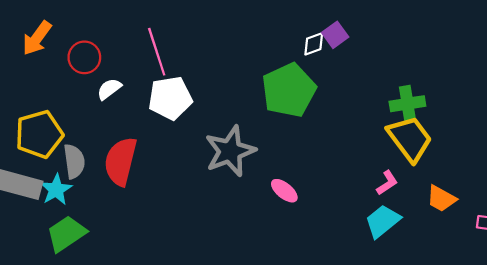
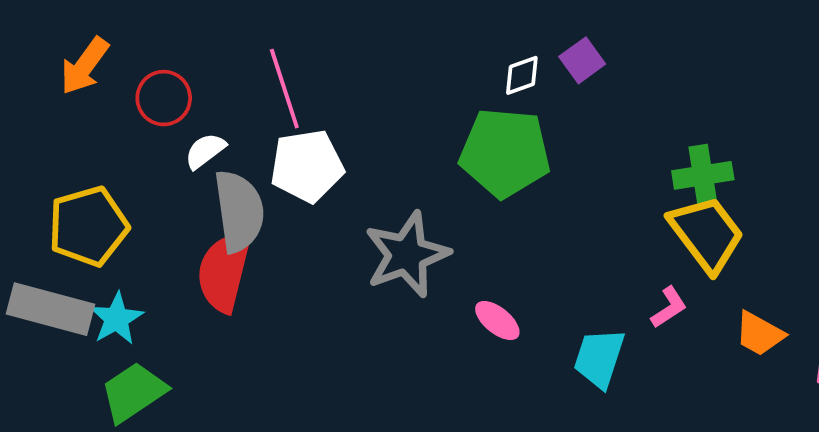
white diamond: (314, 44) -> (522, 75), moved
green pentagon: (289, 90) -> (505, 153), turned 30
gray semicircle: (74, 161) -> (239, 211), moved, size x1.4
cyan trapezoid: (383, 221) -> (599, 358), moved, turned -33

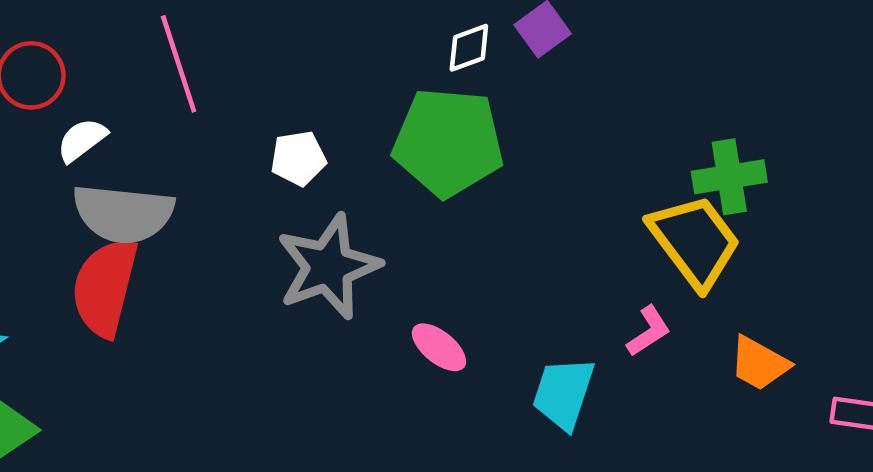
white pentagon: (307, 166) -> (298, 158), moved, size x0.6
green cross: (703, 175) -> (729, 177), moved
gray semicircle: (239, 211) -> (123, 214), turned 104

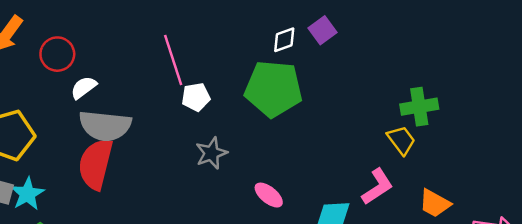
pink line: (179, 64) -> (173, 60), moved
yellow trapezoid: (695, 241) -> (401, 140), size x0.6
gray star: (328, 267) -> (211, 153), size x0.6
pink L-shape: (649, 331) -> (377, 187), size x1.4

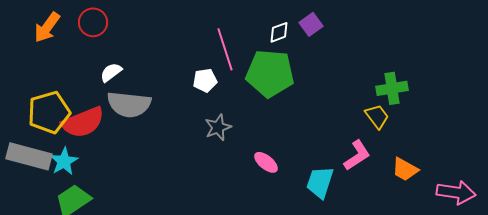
red circle: (57, 54) -> (93, 22), moved
pink line: (173, 60) -> (225, 49), moved
red semicircle: (96, 164) -> (83, 122), moved, turned -126

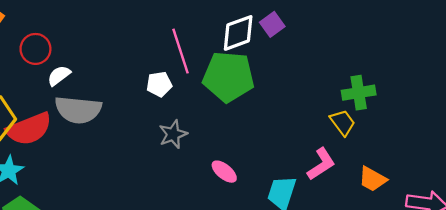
red circle: (93, 22) -> (35, 49), moved
white diamond: (279, 32) -> (238, 33), size x1.6

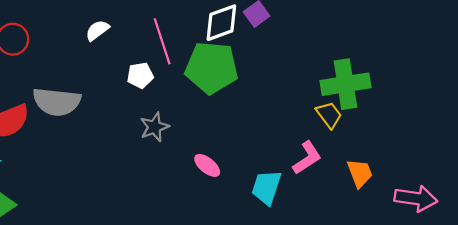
white semicircle: (59, 76) -> (97, 30), moved
green cross: (359, 93) -> (345, 84), size x1.4
orange trapezoid: (372, 179) -> (360, 173), turned -140

